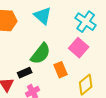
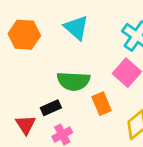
green semicircle: (41, 54) -> (73, 81), turned 55

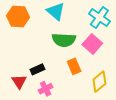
green semicircle: (73, 81) -> (64, 40), moved

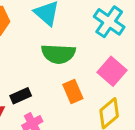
pink square: (92, 44) -> (112, 71), moved

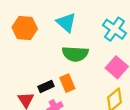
orange rectangle: (73, 91) -> (67, 83), moved

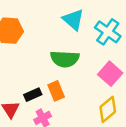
cyan triangle: (66, 22) -> (73, 20), moved

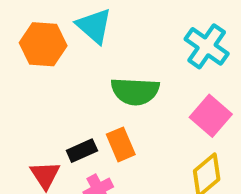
cyan triangle: (73, 20) -> (94, 26), moved

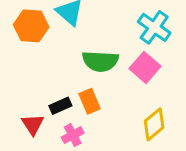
pink square: (211, 116) -> (145, 67), moved

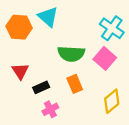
orange rectangle: (90, 101) -> (75, 84), moved
red triangle: (33, 124) -> (20, 71), moved

